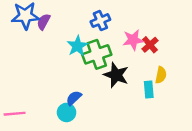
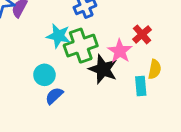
pink star: (133, 40) -> (120, 51), moved, turned -30
cyan star: (77, 46) -> (58, 36), turned -30
cyan circle: (67, 112) -> (44, 75), moved

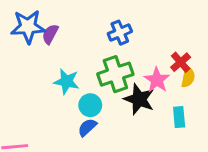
cyan star: (58, 36) -> (67, 81), moved
yellow semicircle: (155, 69) -> (188, 77), moved
cyan circle: (44, 75) -> (90, 105), moved

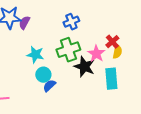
cyan circle: (90, 105) -> (43, 75), moved
cyan rectangle: (179, 117) -> (111, 79), size x1.5

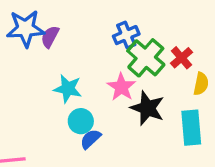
red cross: (112, 42) -> (182, 58), moved
green cross: (68, 50) -> (146, 58), moved, turned -30
pink star: (96, 54) -> (121, 87), moved

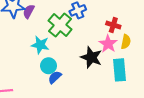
green cross: (146, 58) -> (60, 25), moved
red cross: (182, 58) -> (113, 25), turned -32
pink star: (121, 87) -> (108, 44), moved

